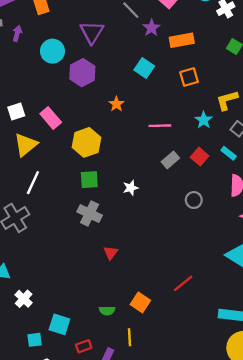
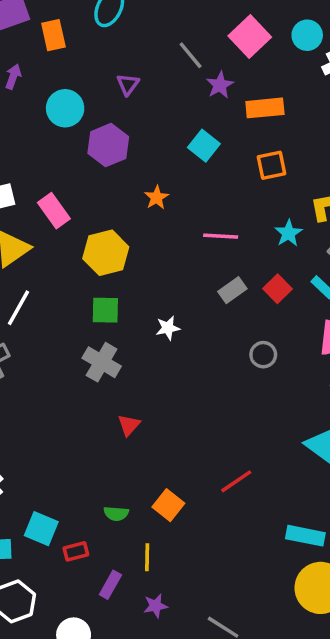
purple triangle: (92, 32) -> (128, 84), size x0.6
red rectangle: (84, 346) -> (76, 551), moved

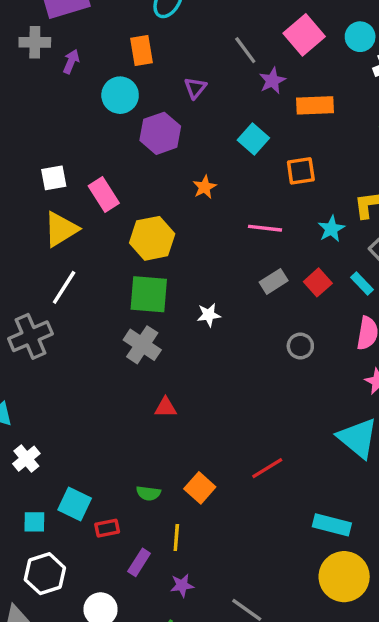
orange rectangle: (53, 35) -> (141, 51), moved
purple triangle: (128, 84) -> (195, 88), moved
orange square: (271, 165) -> (301, 171), moved
green square: (105, 310) -> (149, 294), size x1.4
red triangle: (129, 425) -> (166, 408), turned 45

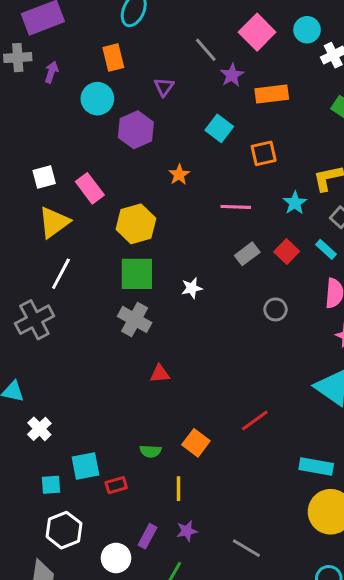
cyan square: (75, 504) -> (86, 466), turned -32
purple rectangle: (139, 562) -> (147, 536), moved

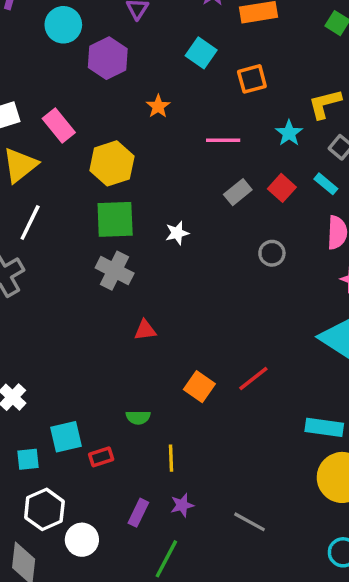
orange square: (196, 443) -> (199, 387), moved
white circle: (116, 558) -> (82, 540), moved

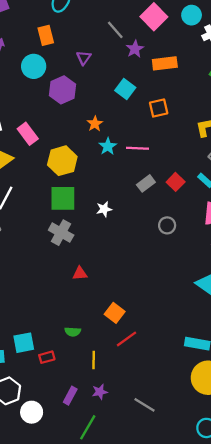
cyan star: (289, 133) -> (108, 146), moved
red line: (253, 379) -> (126, 339), moved

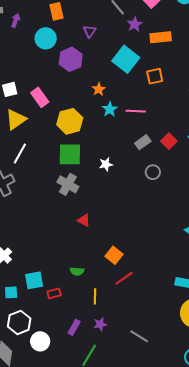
cyan square: (125, 89) -> (126, 59), size x1.5
gray circle: (167, 225) -> (153, 172), moved
red triangle: (80, 273) -> (84, 220), turned 32

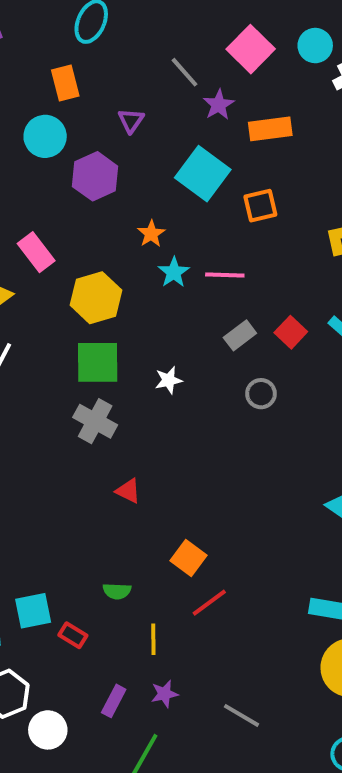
red rectangle: (54, 293) -> (73, 635), turned 48

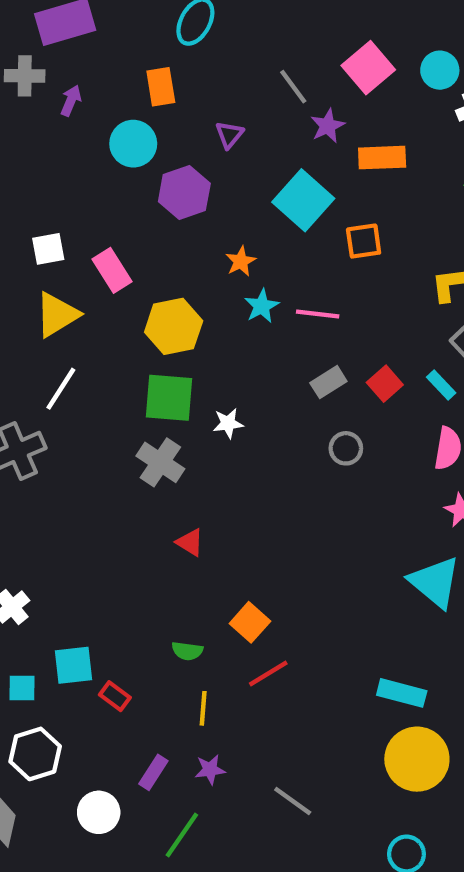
white star: (169, 380) -> (228, 423), moved
green semicircle: (117, 591) -> (187, 651), moved
white circle: (48, 730) -> (99, 812), moved

